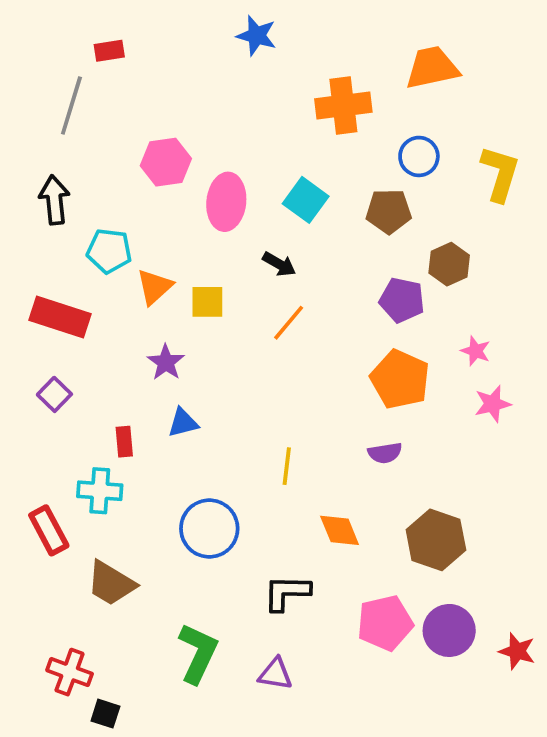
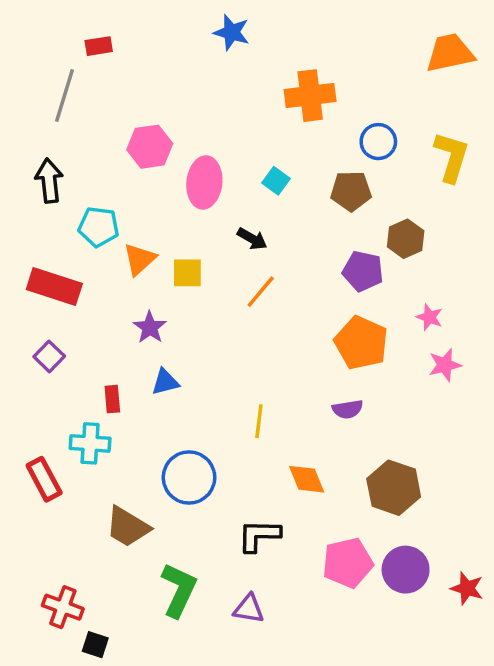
orange trapezoid: (432, 68) -> (450, 53), moved
cyan square: (306, 200) -> (276, 181), size x0.7
brown trapezoid: (111, 583) -> (128, 527), moved

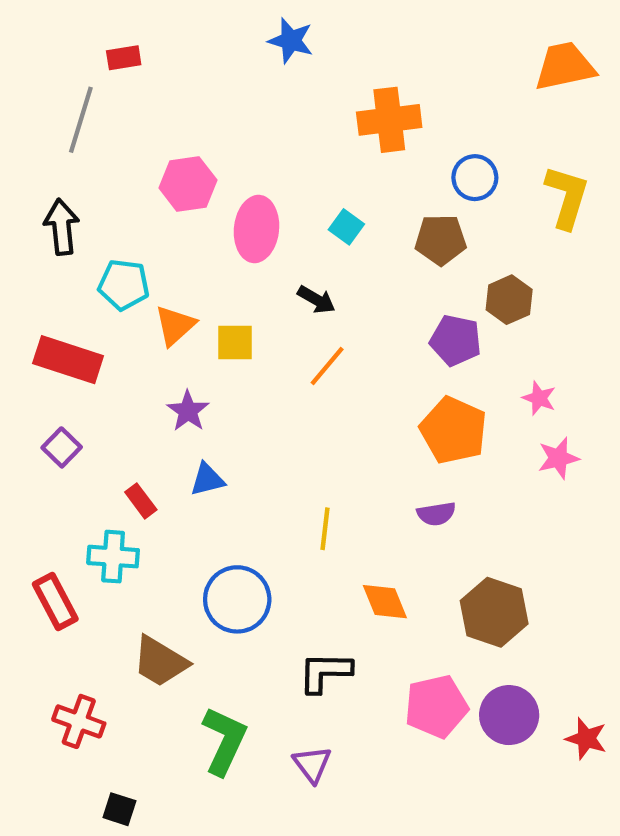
red rectangle: (112, 399) -> (141, 501), turned -32
red cross: (63, 607) -> (79, 721), moved
purple triangle: (249, 609) -> (312, 764), turned 44

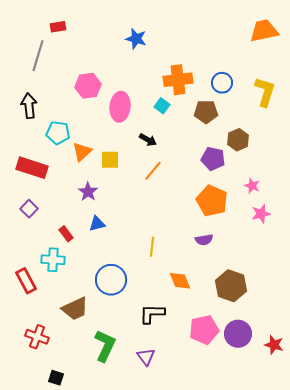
blue star: (291, 41) -> (136, 39), moved
orange cross: (389, 120) -> (178, 80), moved
brown trapezoid: (160, 662) -> (75, 309), turned -56

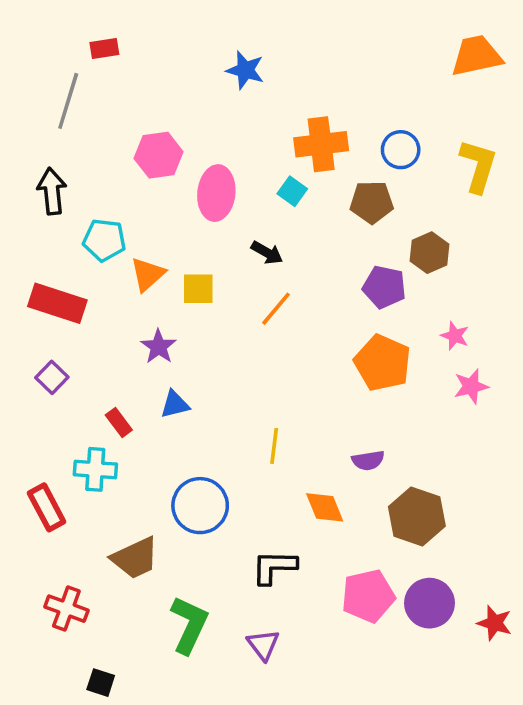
purple semicircle: (204, 240) -> (368, 460), moved

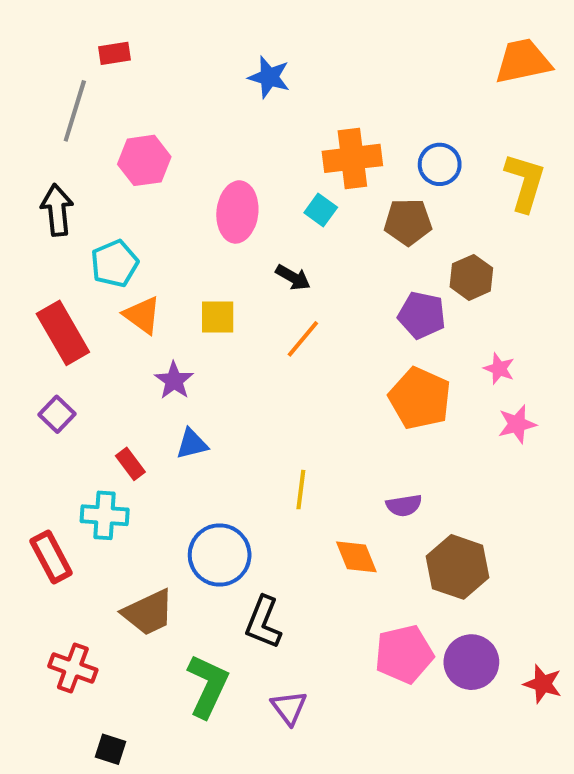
pink hexagon: (159, 155) -> (144, 160), moved
cyan pentagon: (104, 240) -> (115, 264), turned -30
orange triangle: (148, 274) -> (142, 315), moved, turned -42
red rectangle: (57, 303) -> (63, 333), turned 42
black L-shape: (274, 567) -> (263, 622), moved, turned -69

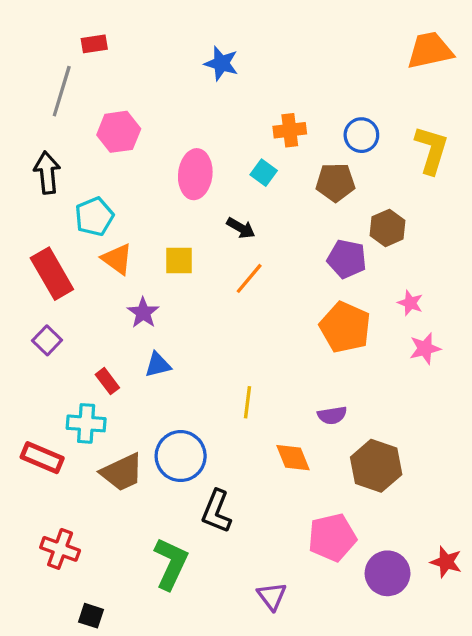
orange cross: (352, 158) -> (290, 130), size x0.7
red rectangle: (51, 557) -> (42, 458), turned -39
brown trapezoid: (148, 612) -> (122, 472), moved
purple circle: (471, 662) -> (388, 573), moved
purple triangle: (289, 708) -> (272, 596), moved

